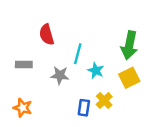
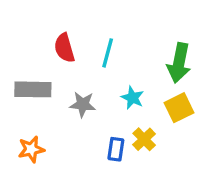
cyan line: (78, 54) -> (108, 53), moved
gray rectangle: (24, 65) -> (33, 89), size x1.5
orange star: (23, 108) -> (31, 149), turned -30

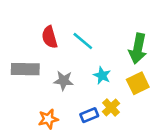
cyan line: (108, 53) -> (83, 41), turned -65
orange star: (31, 149) -> (48, 119), moved
blue rectangle: (116, 149) -> (89, 115), turned 60

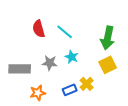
gray rectangle: (25, 69) -> (20, 69), moved
cyan star: (102, 75) -> (72, 57), moved

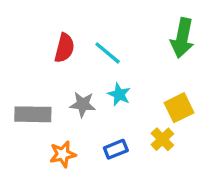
red semicircle: (39, 29) -> (64, 48), turned -150
green arrow: (108, 38) -> (182, 38), moved
yellow cross: (87, 84) -> (162, 139), moved

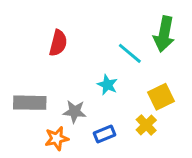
cyan line: (108, 53) -> (130, 53), moved
gray star: (83, 104) -> (75, 112), moved

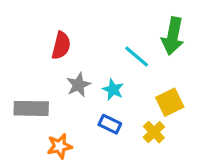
gray star: (75, 112) -> (78, 85), moved, turned -30
blue rectangle: (104, 134) -> (110, 124), moved, turned 48

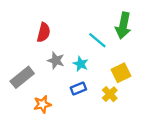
gray star: (78, 85) -> (56, 60), turned -30
gray rectangle: (31, 108) -> (22, 77), turned -40
blue rectangle: (110, 124) -> (78, 89), turned -48

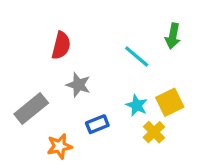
green arrow: (123, 26) -> (173, 36), size x0.7
cyan star: (81, 64) -> (137, 105), moved
blue rectangle: (78, 89) -> (97, 124), moved

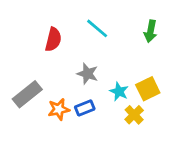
cyan line: (137, 57) -> (97, 28), moved
gray star: (78, 85) -> (88, 74), moved
orange star: (59, 146) -> (59, 109), moved

